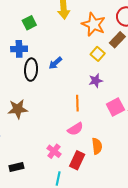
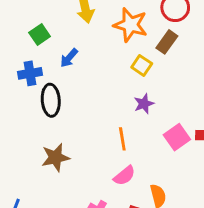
blue arrow: (55, 63) -> (69, 58), moved
brown star: (18, 109) -> (56, 157), moved

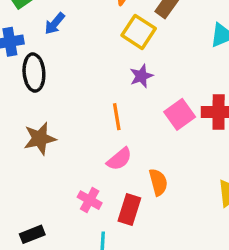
yellow square: (142, 65) -> (139, 32), size x1.4

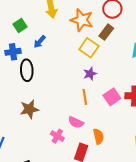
orange line: (117, 117) -> (85, 97), moved
pink semicircle: (119, 159) -> (76, 122), turned 63
pink cross: (90, 200) -> (57, 136), moved

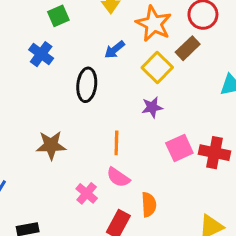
blue arrow: (40, 42) -> (115, 50), moved
blue cross: (13, 52) -> (41, 54), turned 35
black ellipse: (27, 70) -> (87, 85), moved
orange line: (85, 97) -> (116, 143), moved

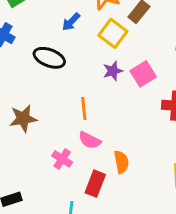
black ellipse: (87, 85) -> (49, 58), turned -68
pink square: (179, 148) -> (143, 74), moved

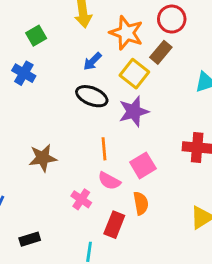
black ellipse: (49, 58) -> (92, 96), moved
purple star: (113, 71) -> (134, 111), size x1.5
pink square: (143, 74) -> (143, 165), moved

